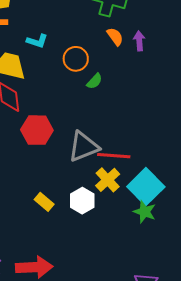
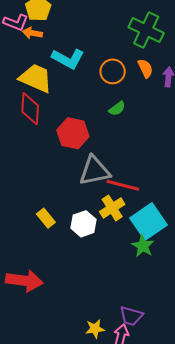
cyan L-shape: (37, 41) -> (68, 59), size x1.5
orange circle: (76, 59) -> (113, 71), moved
red hexagon: (37, 130) -> (73, 133), moved

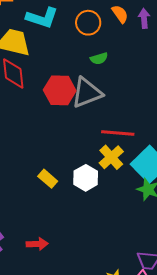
green semicircle: (117, 109) -> (99, 58), turned 30
gray triangle: (95, 171) -> (87, 93), moved
red arrow: (24, 281) -> (37, 244), size x0.6

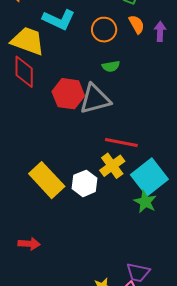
yellow rectangle: (48, 179) -> (47, 180), size x1.8

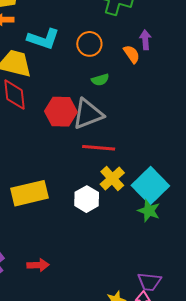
orange semicircle: (137, 24) -> (132, 54), moved
red line: (121, 142) -> (99, 148), moved
yellow rectangle: (47, 180) -> (30, 193), moved, turned -54

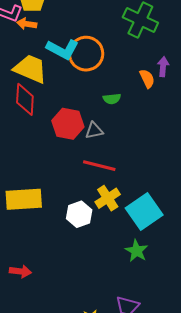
orange circle: (89, 44) -> (86, 54), moved, size x1.4
gray triangle: (88, 114) -> (94, 131), size x0.6
green star: (149, 211) -> (136, 251), moved

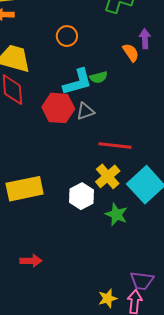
cyan L-shape: (62, 49) -> (78, 82), moved, turned -36
orange circle: (86, 54) -> (67, 36), size x0.6
red line: (99, 166) -> (115, 145), moved
green star: (136, 251) -> (116, 214), moved

